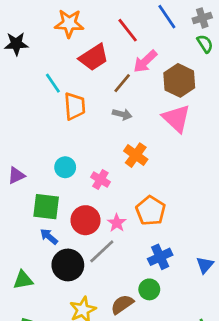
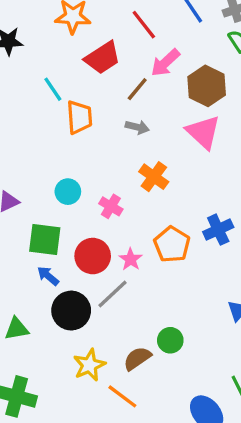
blue cross: (160, 257) -> (218, 230), moved

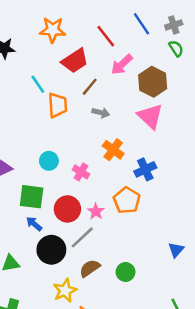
brown line: (137, 89) -> (90, 87), moved
blue cross: (218, 230) -> (145, 169), moved
brown semicircle: (137, 358) -> (90, 268), moved

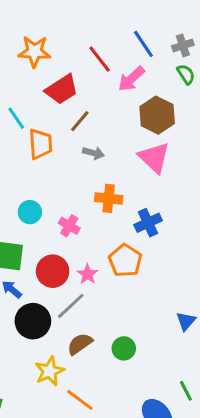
pink arrow: (122, 64) -> (131, 79), moved
orange cross: (113, 150) -> (109, 198), turned -30

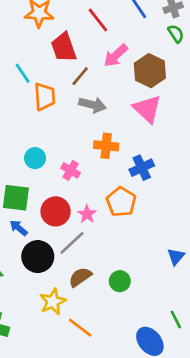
pink arrow: (131, 79) -> (116, 56), moved
red trapezoid: (62, 89) -> (64, 47), turned 104
gray arrow: (93, 153) -> (92, 105), size x1.4

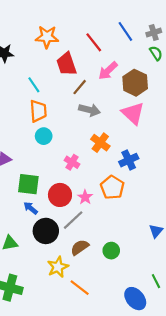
orange trapezoid: (45, 97) -> (38, 111), moved
orange cross: (106, 146) -> (100, 143), turned 30
cyan circle: (35, 158) -> (44, 136), moved

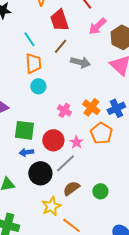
brown line: (80, 87) -> (60, 46), moved
orange cross: (100, 143) -> (91, 107), moved
blue arrow: (31, 208) -> (26, 152), turned -48

